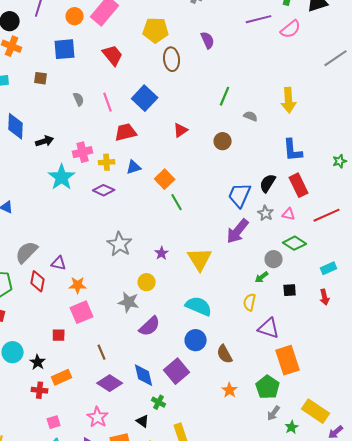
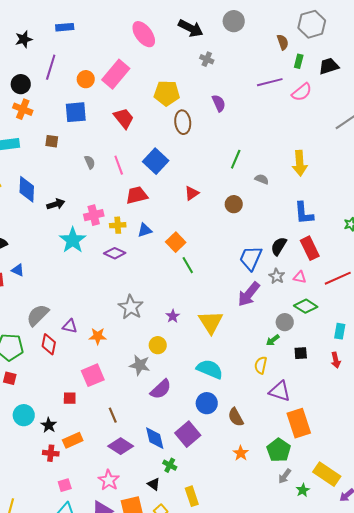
cyan rectangle: (329, 268) -> (340, 331), turned -56
orange star: (78, 285) -> (98, 336), moved

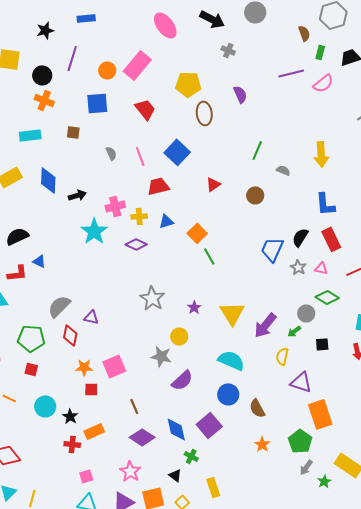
purple arrow: (249, 294) -> (265, 325), moved
orange star: (98, 336) -> (84, 367), moved

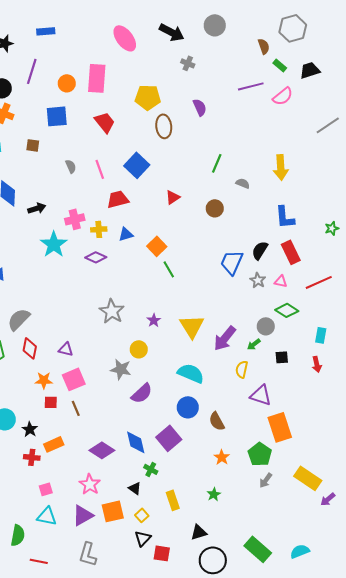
green rectangle: (320, 52) -> (280, 65), turned -64
pink rectangle: (137, 65) -> (97, 78), turned -36
purple triangle: (91, 317) -> (66, 349), moved
brown line: (134, 406) -> (76, 408), moved
green star: (324, 481) -> (214, 494), moved

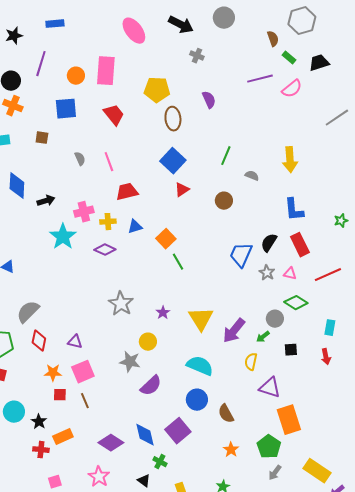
blue square: (137, 165) -> (173, 161), moved

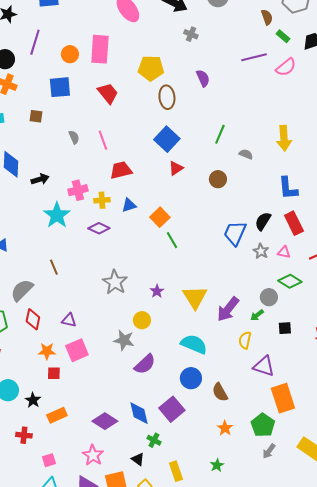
brown line: (85, 401) -> (54, 267), moved
red cross: (41, 450) -> (24, 435), moved

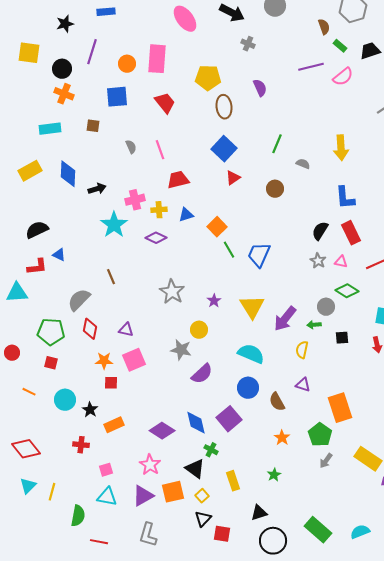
blue trapezoid: (235, 233) -> (259, 255), moved
green arrow: (257, 315) -> (314, 325), turned 32
purple triangle: (264, 366) -> (303, 385), moved, size x0.7
black triangle: (138, 459) -> (195, 469), size x1.5

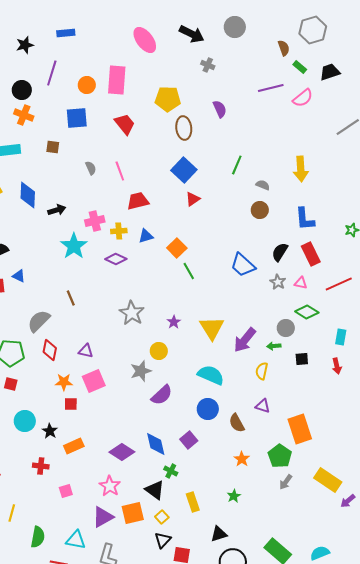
brown circle: (275, 189) -> (260, 210), moved
blue trapezoid: (259, 255) -> (243, 265), moved, turned -72
gray star: (181, 350) -> (141, 371), turned -30
purple square: (229, 419) -> (189, 440), size x0.7
cyan triangle: (107, 497) -> (76, 540), moved

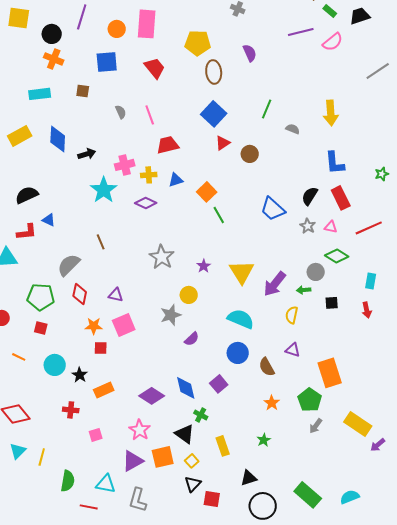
brown circle: (260, 210) -> (250, 154), moved
purple semicircle: (162, 395) -> (192, 339), size x0.7

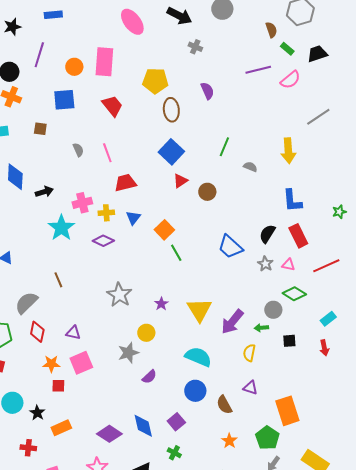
gray line: (378, 71) -> (318, 117), moved
blue triangle: (176, 180) -> (133, 218), turned -35
cyan rectangle: (371, 281) -> (328, 319), turned 42
green cross: (201, 415) -> (174, 453), moved

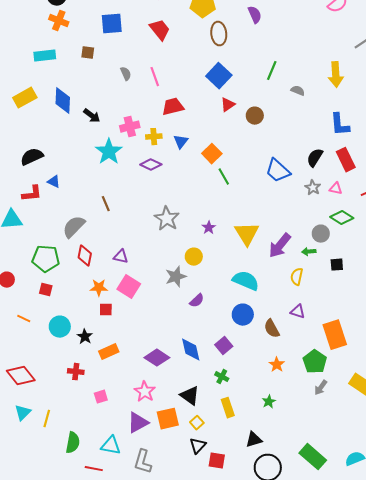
black arrow: (44, 192) -> (92, 116), turned 54
pink square: (81, 363) -> (129, 287), turned -35

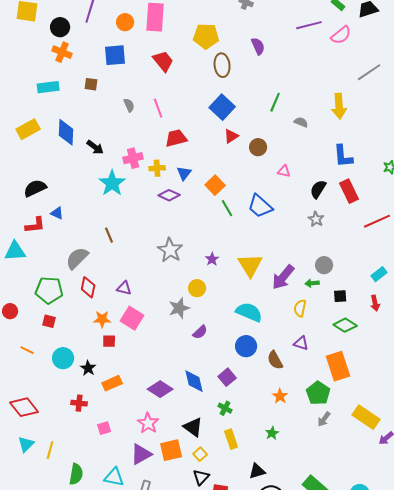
purple diamond: (151, 165) -> (169, 195), moved
blue trapezoid: (278, 171) -> (260, 206), moved
pink triangle: (336, 189) -> (284, 171), moved
green diamond: (342, 218) -> (345, 325), moved

